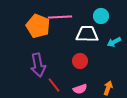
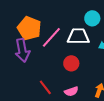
pink line: (60, 17) -> (51, 37), moved, turned -45
purple arrow: (38, 65) -> (22, 50), moved

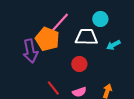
orange pentagon: (29, 28) -> (47, 39), moved
pink line: (51, 37) -> (59, 23), moved

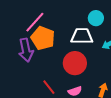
pink line: (59, 23) -> (35, 22), moved
red circle: (79, 64) -> (75, 63), size x1.5

